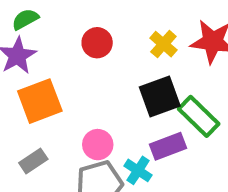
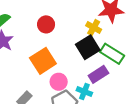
yellow cross: (163, 44) -> (94, 27), moved
orange square: (40, 101) -> (43, 61), moved

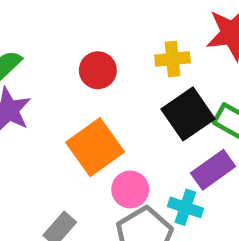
yellow cross: (94, 27) -> (172, 59), moved, turned -32

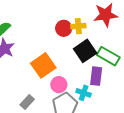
red circle: (98, 70) -> (64, 28), moved
purple rectangle: (213, 170) -> (96, 76), turned -48

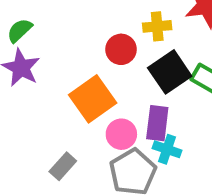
red circle: (64, 28) -> (121, 49), moved
purple rectangle: (96, 76) -> (157, 123), moved

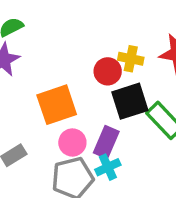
red circle: (121, 49) -> (108, 71), moved
cyan cross: (167, 149) -> (108, 167), turned 30

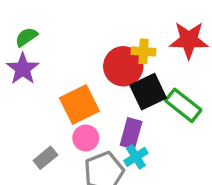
red circle: (108, 71) -> (123, 66), size x1.5
pink circle: (72, 142) -> (86, 138), moved

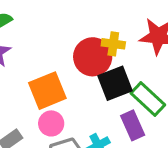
purple rectangle: (131, 133) -> (133, 125), moved, turned -44

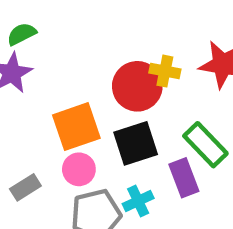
black square: (115, 83) -> (136, 143), moved

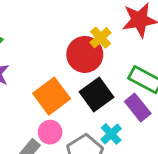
yellow cross: (165, 71) -> (101, 38), turned -35
pink circle: (79, 169) -> (50, 132), moved

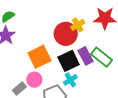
purple rectangle: (138, 107) -> (86, 56), moved
cyan cross: (111, 134) -> (70, 80), moved

